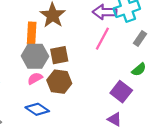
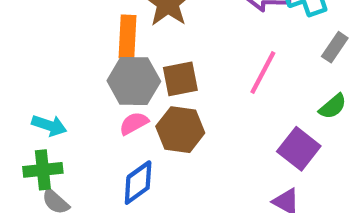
pink line: (102, 39) -> (263, 73), moved
blue diamond: (37, 109) -> (138, 183), turned -70

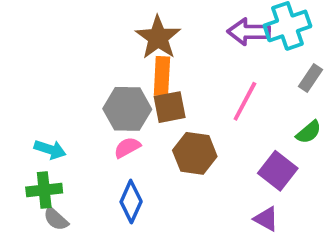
orange rectangle: (127, 37) -> (162, 76), moved
brown hexagon: (180, 130) -> (195, 153), moved
blue diamond: (138, 183) -> (131, 202), turned -30

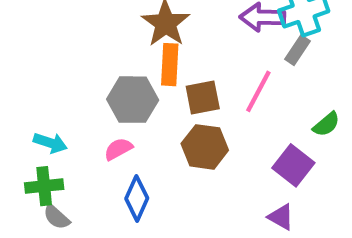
gray rectangle: (311, 78) -> (297, 50), moved
brown square: (170, 107) -> (203, 97), moved
pink semicircle: (127, 148) -> (118, 149), moved

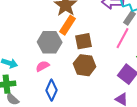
orange rectangle: (170, 65) -> (68, 25), turned 30
pink line: (258, 91) -> (123, 38), moved

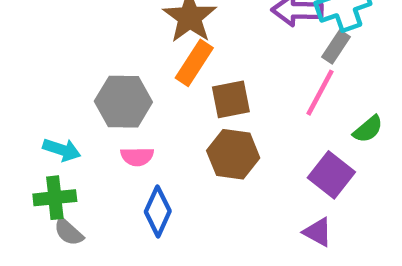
gray hexagon: (50, 42) -> (123, 102), moved
pink semicircle: (43, 66) -> (137, 157), turned -152

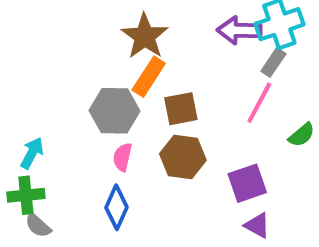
gray hexagon: (123, 102) -> (114, 111), moved
cyan arrow: (62, 150) -> (32, 153), turned -80
pink semicircle: (137, 157) -> (123, 157), moved, turned 104
purple square: (331, 175) -> (247, 183), moved, turned 33

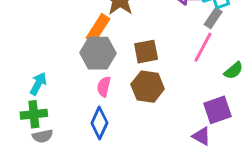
orange rectangle: (149, 77) -> (98, 28), moved
purple square: (247, 183) -> (218, 110), moved
gray semicircle: (38, 225) -> (43, 136), turned -54

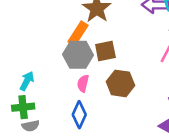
brown square: (146, 52) -> (105, 51), moved

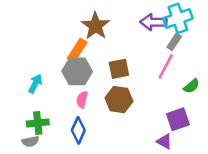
brown square: (105, 51) -> (119, 69), moved
cyan arrow: (27, 81) -> (35, 84), moved
green cross: (23, 107) -> (38, 123), moved

